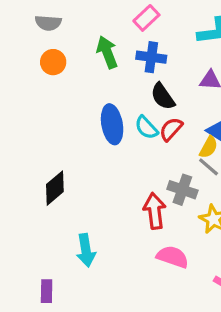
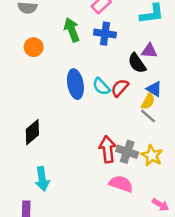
orange circle: (53, 62) -> (34, 47), moved
black semicircle: (163, 96) -> (137, 63), moved
gray cross: (182, 190) -> (127, 152), moved
cyan arrow: (86, 250) -> (42, 179), moved

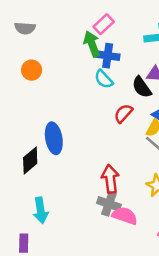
green arrow: (72, 30) -> (92, 44), moved
blue ellipse: (75, 84) -> (54, 138), moved
cyan semicircle: (101, 87) -> (104, 79), moved
gray cross: (127, 152) -> (109, 204), moved

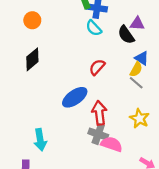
red semicircle: (123, 113) -> (97, 67), moved
blue ellipse: (54, 138) -> (75, 97), moved, turned 65
black diamond: (30, 161) -> (32, 59), moved

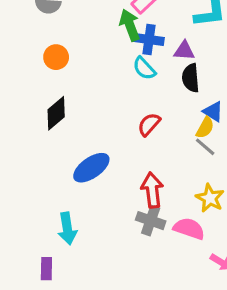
purple triangle: (137, 24) -> (184, 51), moved
black semicircle: (126, 35) -> (191, 78), turned 30
blue ellipse: (75, 97) -> (91, 168), moved
pink semicircle: (112, 144) -> (189, 229), moved

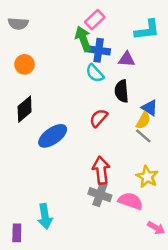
black semicircle: (191, 78) -> (122, 91), moved
blue ellipse: (91, 168) -> (53, 136), moved
cyan arrow: (67, 229) -> (45, 216), moved

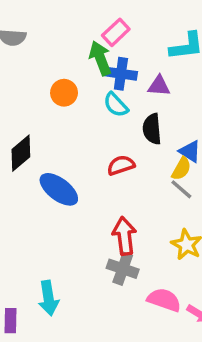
orange circle: (25, 64) -> (64, 93), moved
red semicircle: (99, 118) -> (121, 165), turned 30
blue ellipse: (53, 136) -> (59, 189), turned 72
pink semicircle: (131, 201) -> (164, 300), moved

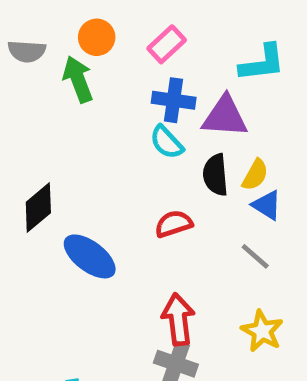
green arrow: (100, 58) -> (78, 79), moved
purple triangle: (159, 86) -> (225, 117), size x1.5
orange circle: (64, 93) -> (97, 37), moved
yellow semicircle: (181, 169) -> (255, 175), moved

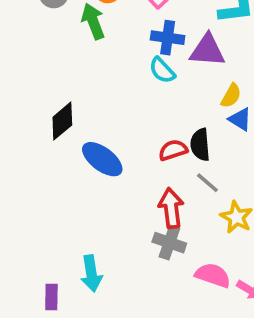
black semicircle: (216, 175) -> (200, 145), moved
red semicircle: (174, 224) -> (173, 150), moved
gray line: (255, 256) -> (207, 183), moved

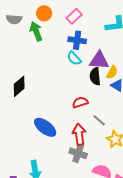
purple triangle: (207, 50) -> (99, 60), moved
black semicircle: (200, 145) -> (95, 76), moved
blue ellipse: (102, 159) -> (45, 127), moved

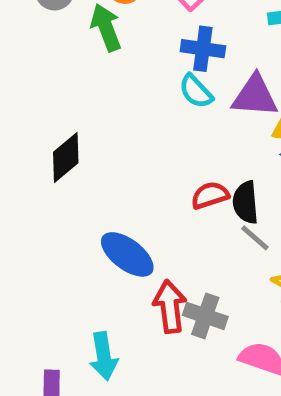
black semicircle: (95, 76) -> (245, 202), moved
red arrow: (79, 134) -> (170, 306), moved

